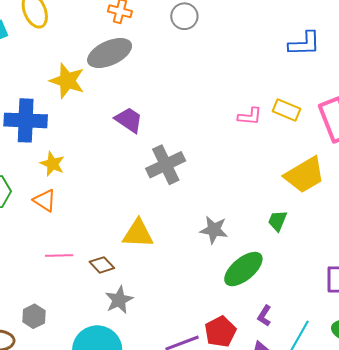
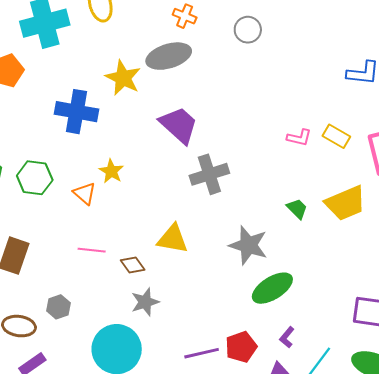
purple trapezoid: (129, 120) -> (179, 125), size x1.4
yellow star: (52, 164) -> (111, 171), moved
green trapezoid: (277, 221) -> (297, 209), moved, turned 105
gray star: (214, 230) -> (248, 245), size x1.4

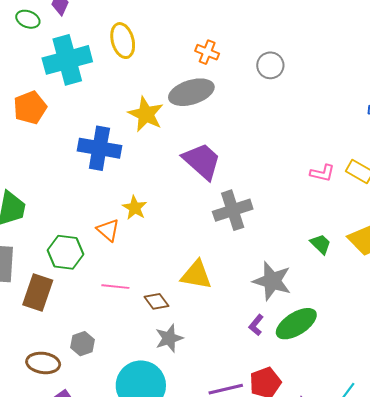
green hexagon: (35, 178) -> (66, 252), moved
purple L-shape: (287, 337) -> (256, 325), moved

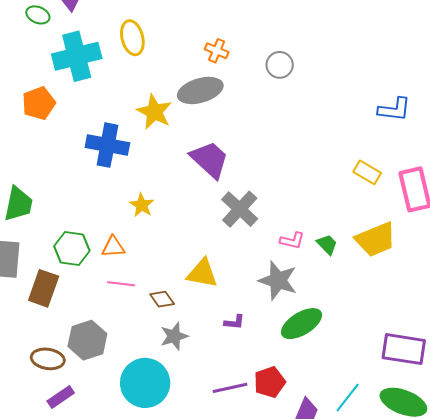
pink L-shape: (322, 173) -> (292, 241), moved
gray cross: (233, 210) -> (240, 209), turned -30
orange triangle: (108, 230) -> (113, 247), moved, turned -45
purple L-shape: (256, 325) -> (234, 322), moved, turned -125
gray hexagon: (83, 344) -> (87, 340), size x1.6

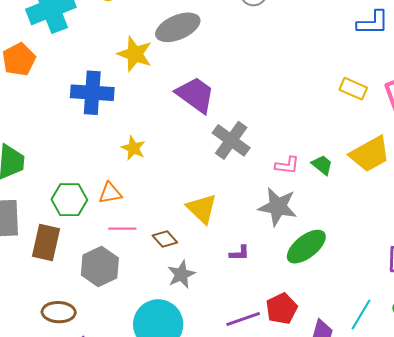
yellow triangle: (202, 273) -> (202, 209), turned 40
gray hexagon: (87, 340) -> (100, 267), moved

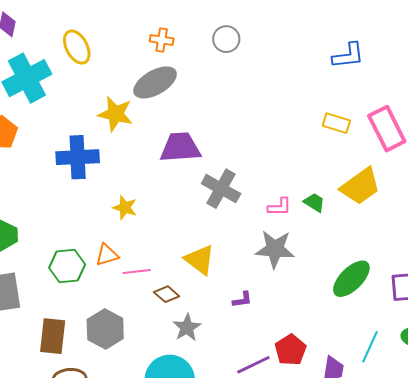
purple trapezoid: (195, 95) -> (180, 147), turned -33
pink line: (122, 229) -> (137, 271), moved
brown rectangle: (46, 243) -> (53, 336), moved
green ellipse: (306, 247) -> (351, 279), moved

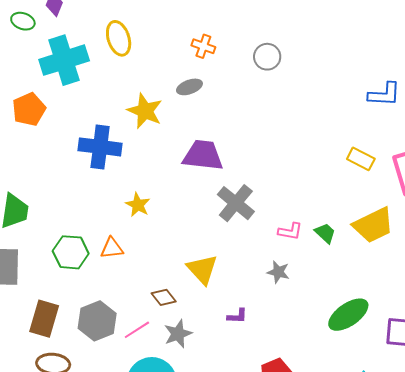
gray ellipse: (155, 82) -> (189, 87), size x0.6
gray star: (275, 249) -> (278, 272), size x0.6
pink line: (137, 271) -> (137, 330), moved, turned -36

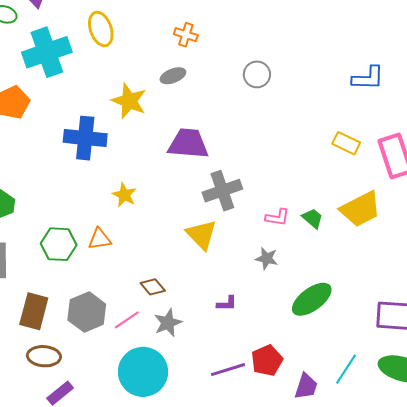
gray circle: (267, 57) -> (257, 74), moved
gray cross: (236, 203) -> (222, 191), turned 33
yellow triangle: (202, 269) -> (202, 235), moved
green ellipse: (348, 315) -> (312, 299), moved

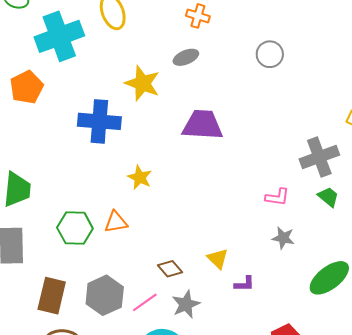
gray cross: (222, 191) -> (319, 157), moved
pink L-shape: (277, 217) -> (277, 197), moved
yellow triangle: (202, 235) -> (218, 259), moved, size x0.7

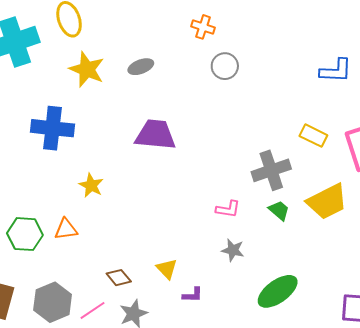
orange cross: (198, 16) -> (203, 27), moved
yellow star: (142, 83) -> (87, 69), moved

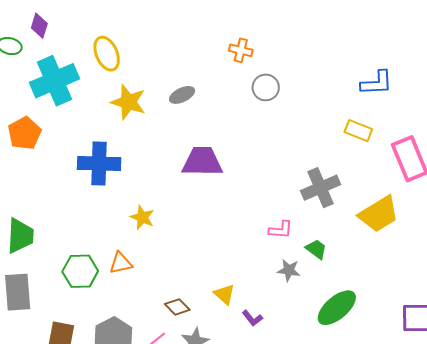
yellow rectangle: (313, 136) -> (358, 131), moved
green trapezoid: (279, 210) -> (316, 249), moved
purple L-shape: (193, 295) -> (252, 318), turned 55

